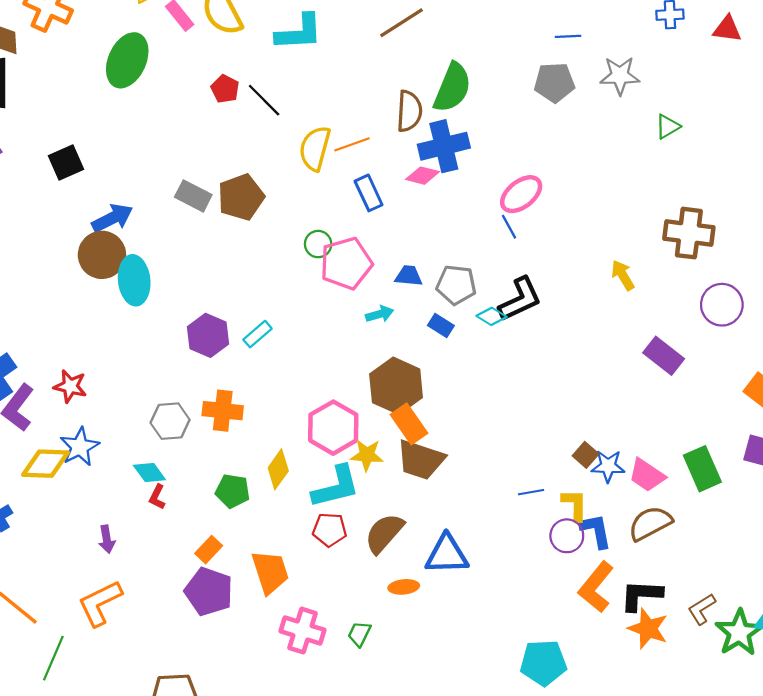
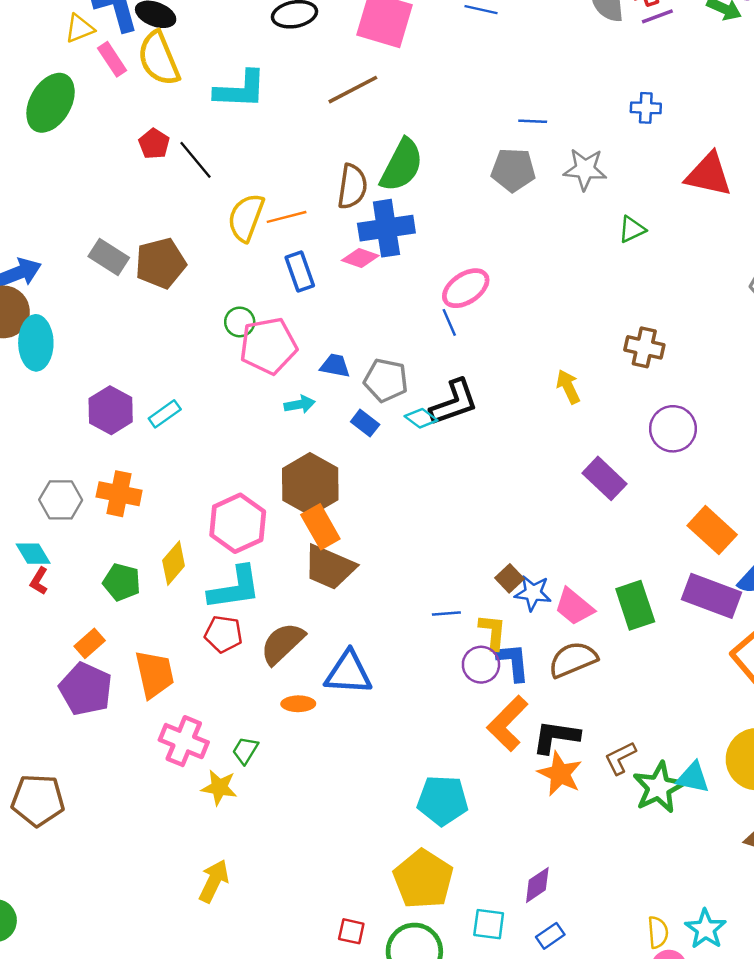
red triangle: (727, 29) -> (709, 175), moved, size x1.5
brown cross: (689, 233) -> (644, 347), size x0.7
yellow star: (367, 455) -> (219, 787), moved

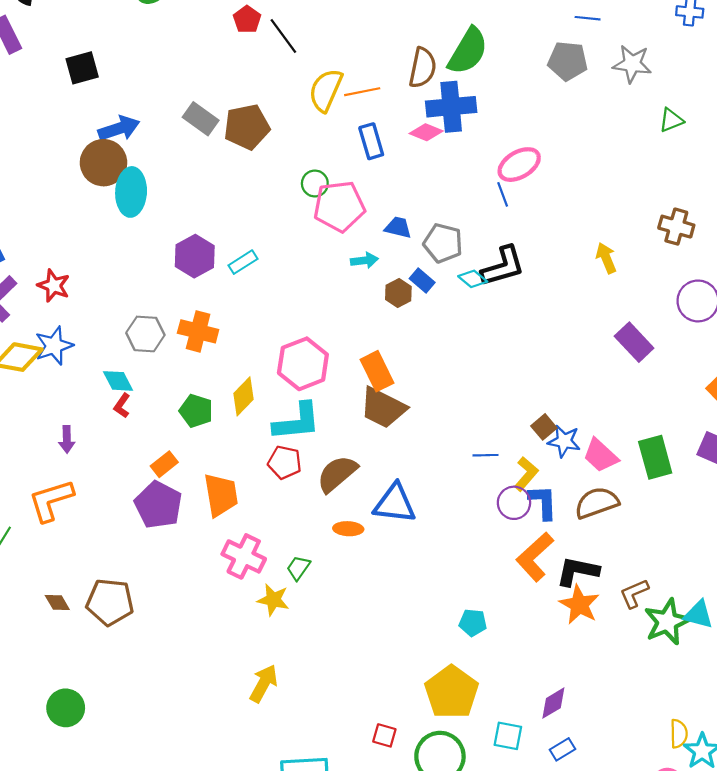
brown hexagon: (310, 484) -> (398, 293), moved, size x0.5
yellow L-shape: (493, 632) -> (526, 474), turned 32
cyan pentagon: (443, 800) -> (473, 623), size x0.6
yellow semicircle: (658, 932) -> (679, 734), moved

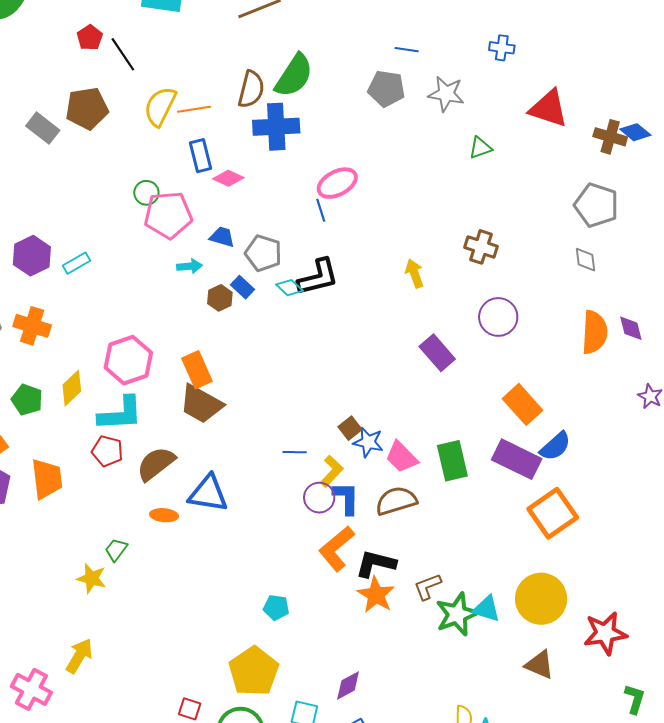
brown pentagon: (247, 127) -> (87, 108), moved
pink diamond: (426, 132) -> (228, 178), moved
pink cross: (244, 556) -> (31, 689), moved

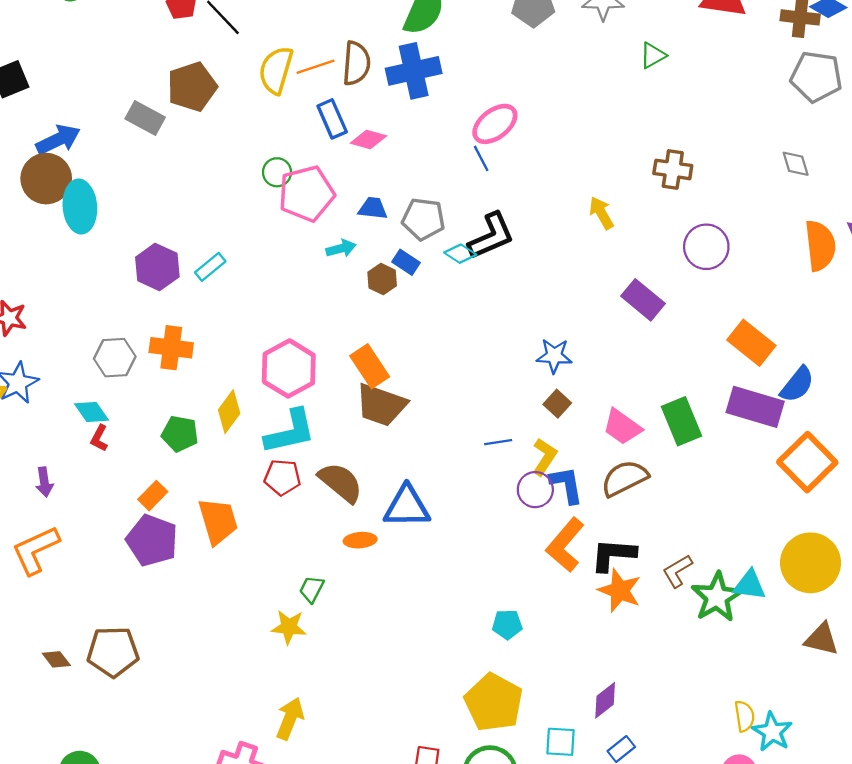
brown semicircle: (251, 89) -> (356, 63), moved
gray pentagon: (596, 205) -> (816, 77), moved
blue star: (368, 442) -> (554, 356), moved
brown semicircle: (156, 464) -> (341, 482), turned 87

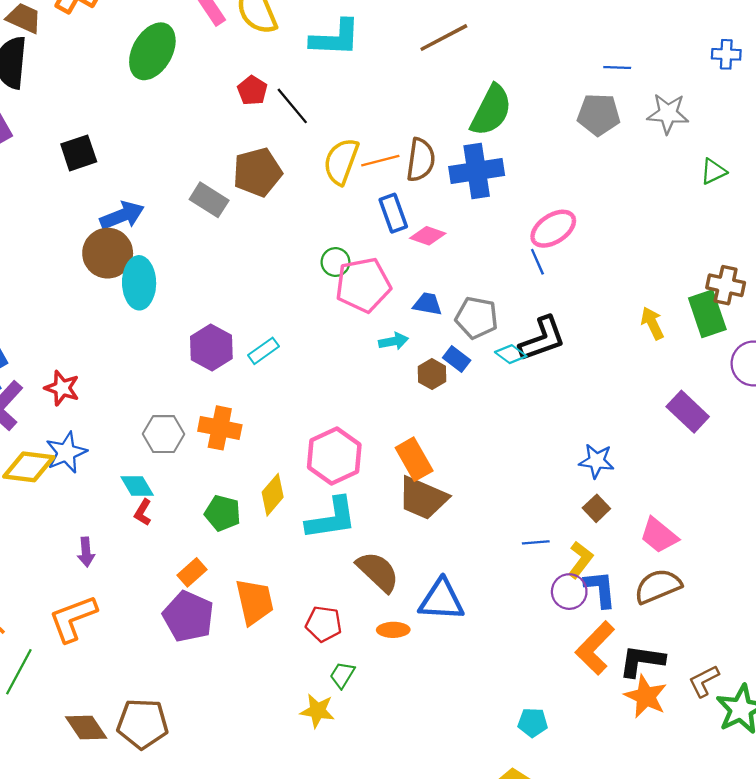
green rectangle: (682, 421) -> (707, 314), moved
red pentagon: (282, 477) -> (324, 624), moved
brown diamond: (56, 659) -> (86, 727), size x1.5

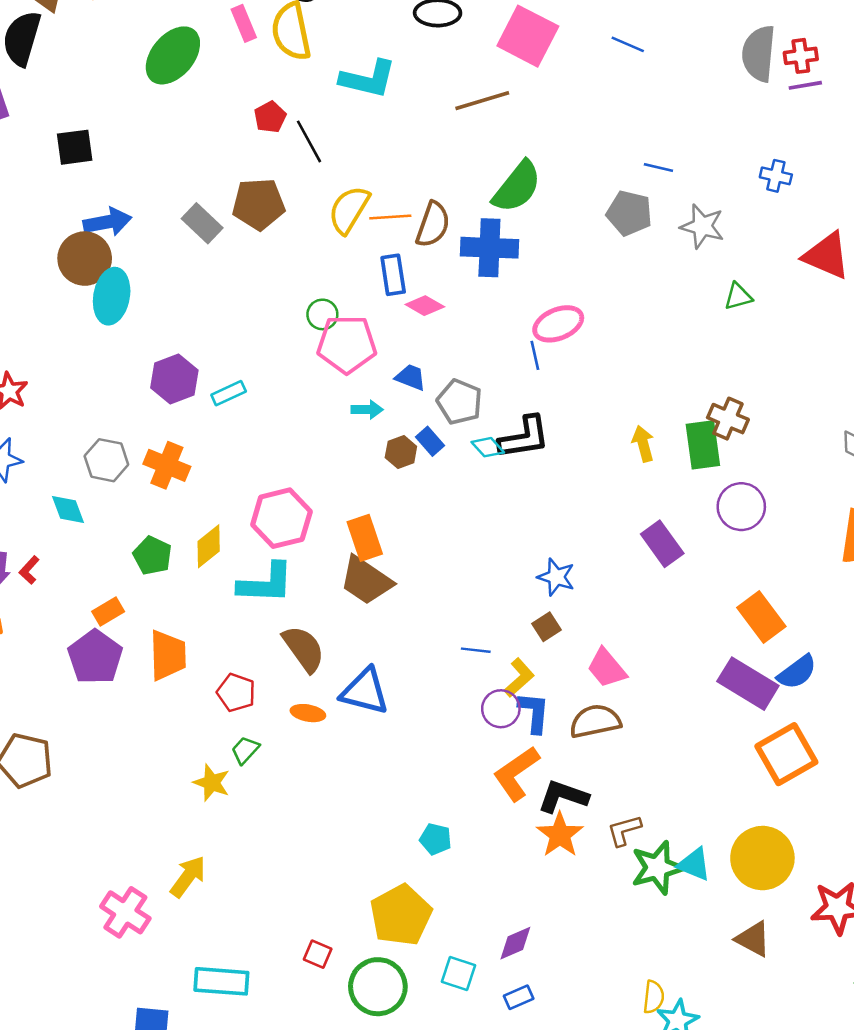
red L-shape: (143, 512) -> (29, 570), moved

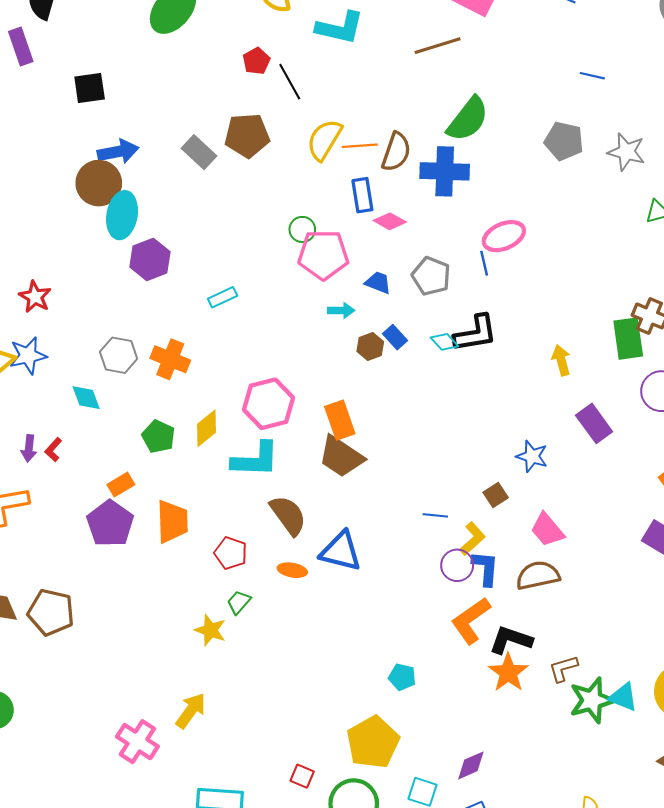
blue line: (658, 167) -> (592, 76), moved
purple hexagon: (174, 379) -> (150, 259), moved
gray pentagon: (459, 402) -> (431, 276), moved
yellow arrow: (643, 444) -> (561, 360), moved
blue star: (556, 577) -> (532, 456), moved

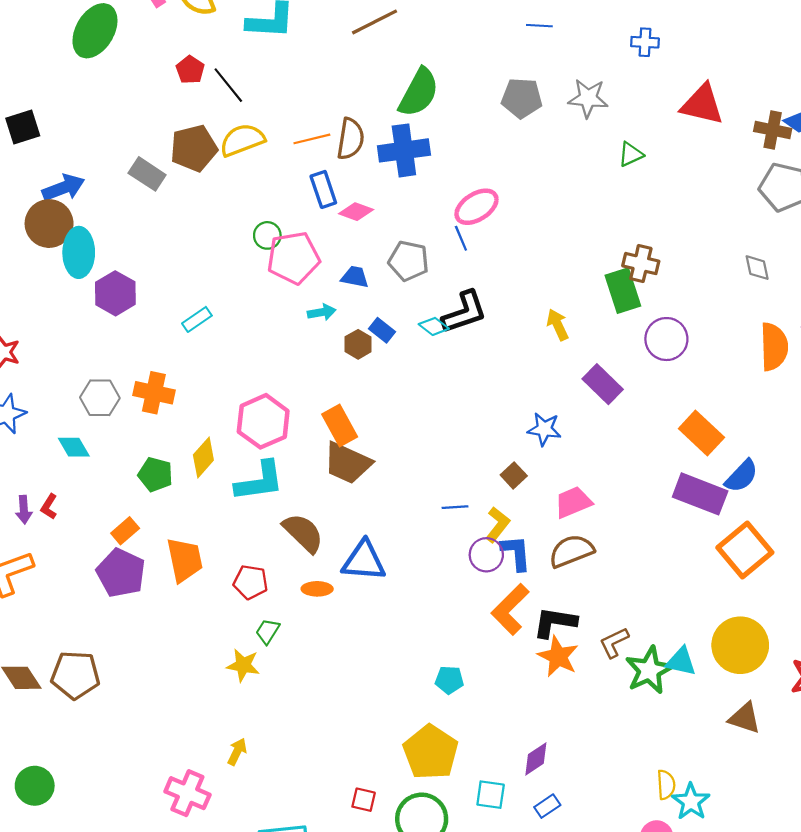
yellow semicircle: (324, 140) -> (242, 140), moved, turned 48
pink trapezoid: (547, 530) -> (573, 502), turned 117
yellow arrow: (191, 711) -> (237, 752), size x0.7

